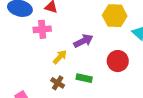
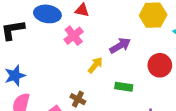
pink cross: (42, 29) -> (74, 36), turned -30
brown cross: (58, 83) -> (78, 99), moved

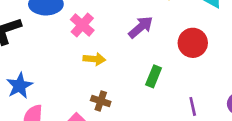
yellow arrow: (95, 65) -> (94, 59), moved, turned 66
green rectangle: (124, 87) -> (154, 76), turned -66

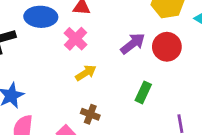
red circle: (193, 43) -> (167, 47), moved
yellow arrow: (94, 59) -> (86, 73), turned -40

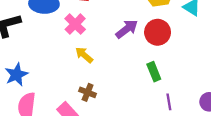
yellow arrow: (86, 73) -> (84, 55), turned -108
green rectangle: (143, 92) -> (154, 72), moved, turned -48

